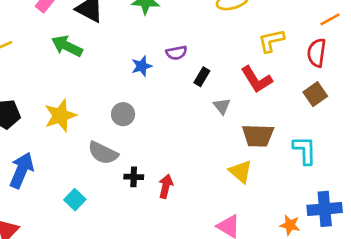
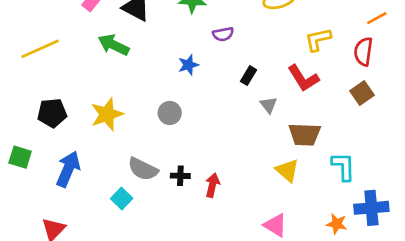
purple semicircle: (176, 53) -> (223, 34), moved
cyan L-shape: (305, 150) -> (343, 166), moved
gray semicircle: (103, 153) -> (143, 169), moved

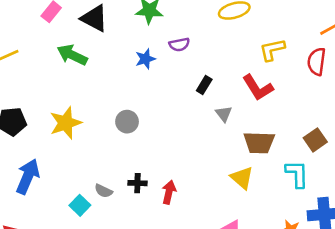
blue star: (188, 65) -> (145, 59), moved
brown square: (362, 93) -> (315, 140), moved
gray semicircle: (143, 169) -> (103, 191), moved, size x0.6

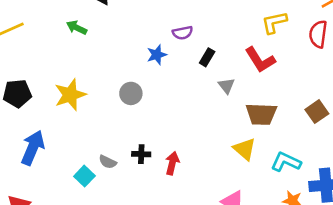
purple semicircle: (179, 44) -> (183, 33), moved
green arrow: (72, 55) -> (77, 28), size x0.7
blue star: (145, 59) -> (157, 55), moved
cyan L-shape: (297, 174) -> (286, 162), moved, turned -64

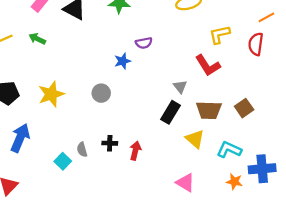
green arrow: (77, 28) -> (37, 39), moved
black rectangle: (207, 57) -> (170, 112), moved, size x1.5
brown square: (317, 112) -> (244, 108), moved
gray semicircle: (108, 162) -> (82, 150), turned 48

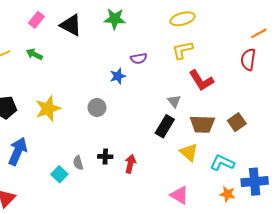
yellow L-shape: (220, 34) -> (183, 50), moved

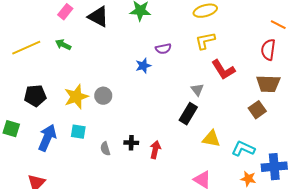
orange line: (259, 33) -> (278, 25), turned 56
gray circle: (97, 107) -> (103, 96), moved
brown trapezoid: (202, 124) -> (268, 84), moved
yellow triangle: (189, 152) -> (211, 139), turned -30
cyan square: (59, 174) -> (78, 132), moved, turned -35

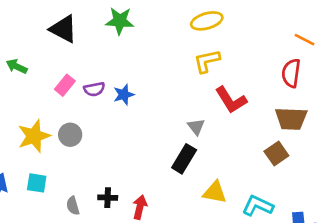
pink rectangle: (65, 12) -> (65, 85), moved
purple semicircle: (163, 49) -> (94, 89), moved

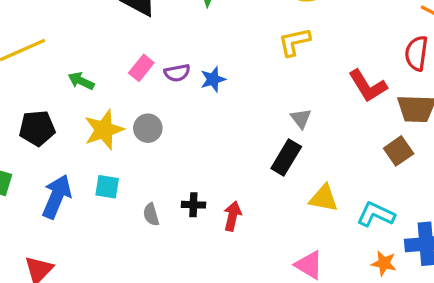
yellow L-shape: (207, 61) -> (294, 42), moved
green arrow: (17, 66) -> (81, 81), moved
red L-shape: (231, 100) -> (368, 86), moved

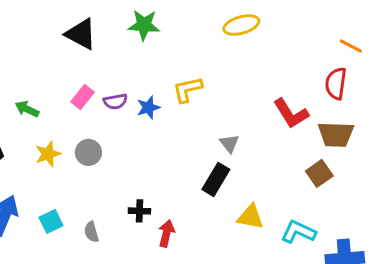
yellow L-shape: (294, 42) -> (187, 89), moved
yellow star: (104, 130) -> (48, 154), size x0.7
cyan square: (107, 187) -> (51, 221), moved, turned -35
black cross: (193, 205) -> (139, 211), moved

